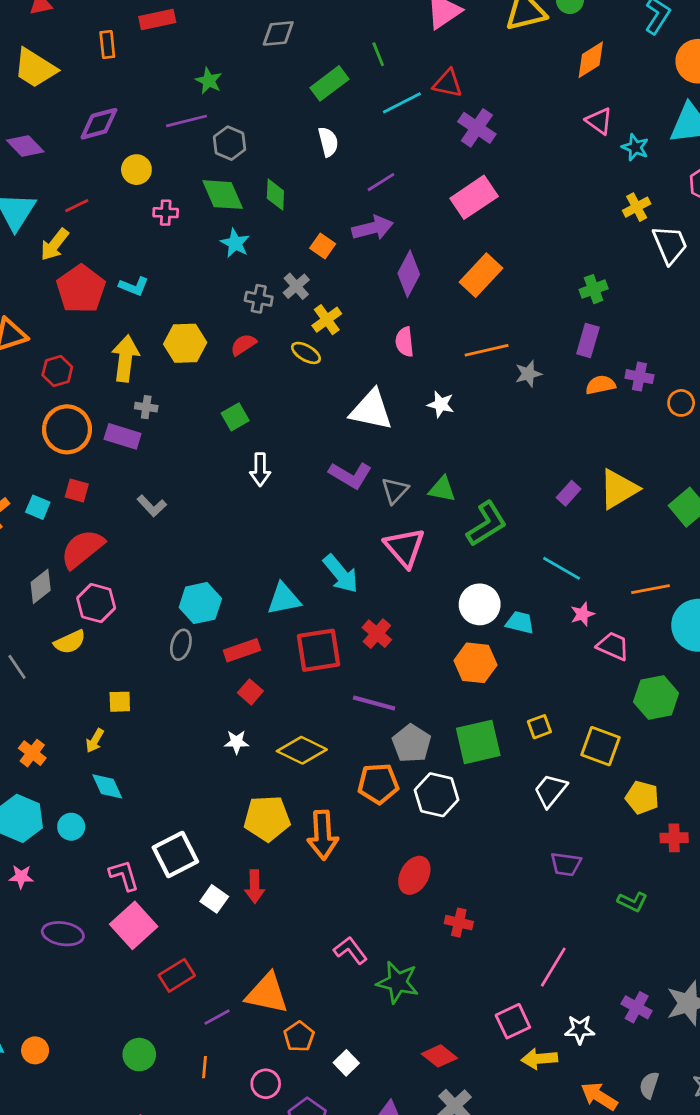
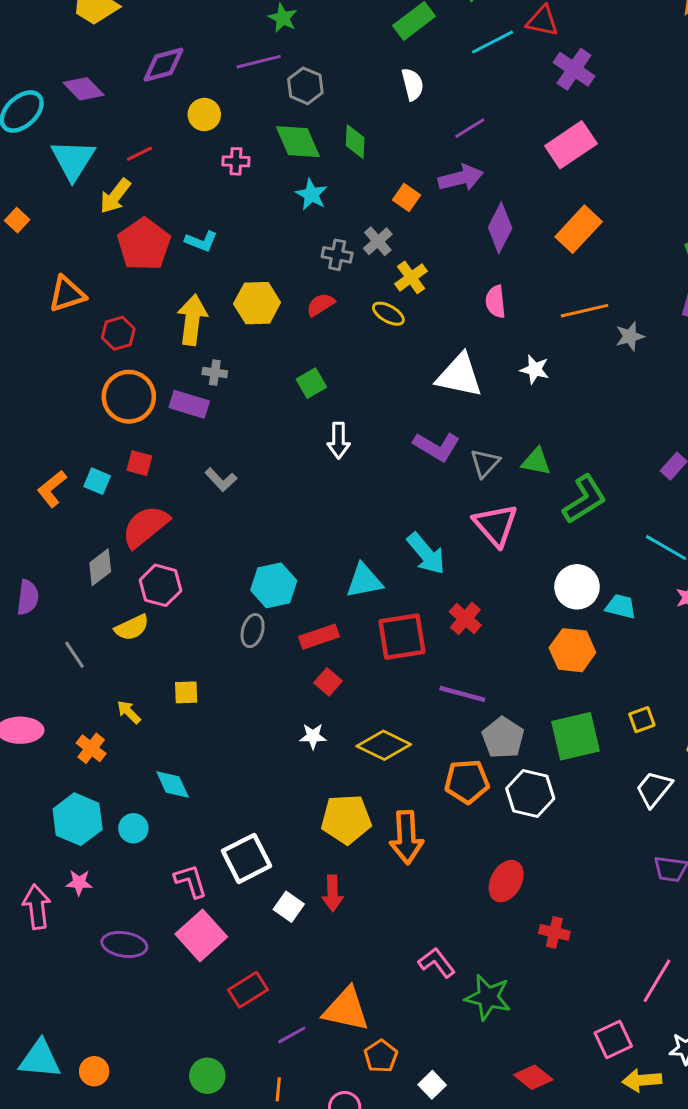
yellow arrow: (95, 741) -> (129, 712), moved, turned 105

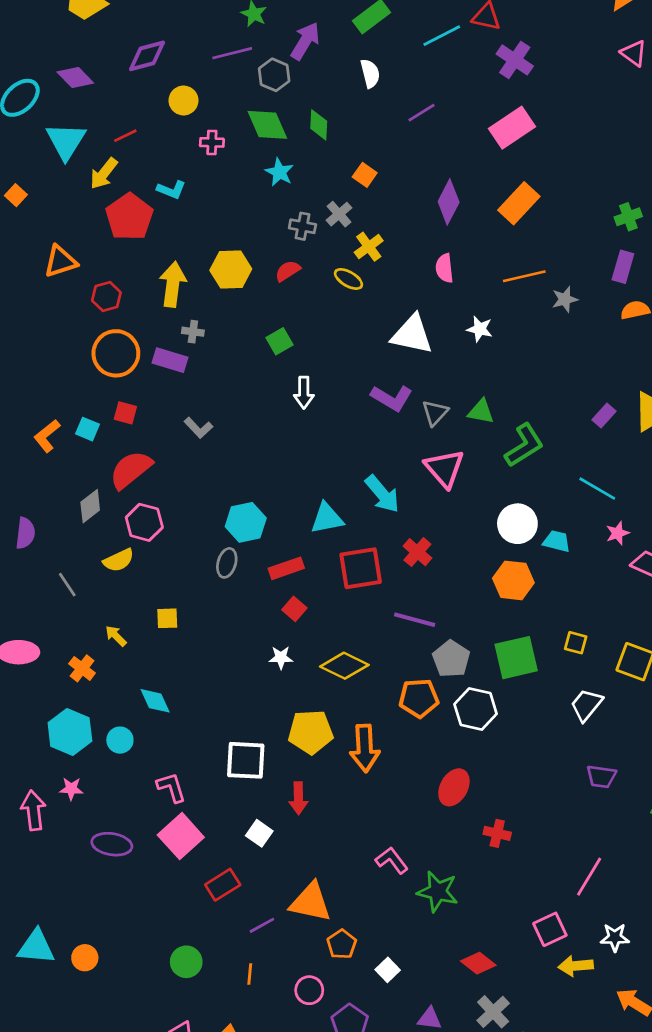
purple arrow: (461, 178) -> (305, 41), moved, turned -45
cyan L-shape: (201, 241) -> (171, 190), moved
yellow square: (642, 720) -> (576, 643), turned 35
white square: (247, 858) -> (246, 760), moved, turned 30
white square: (289, 907) -> (259, 833), moved

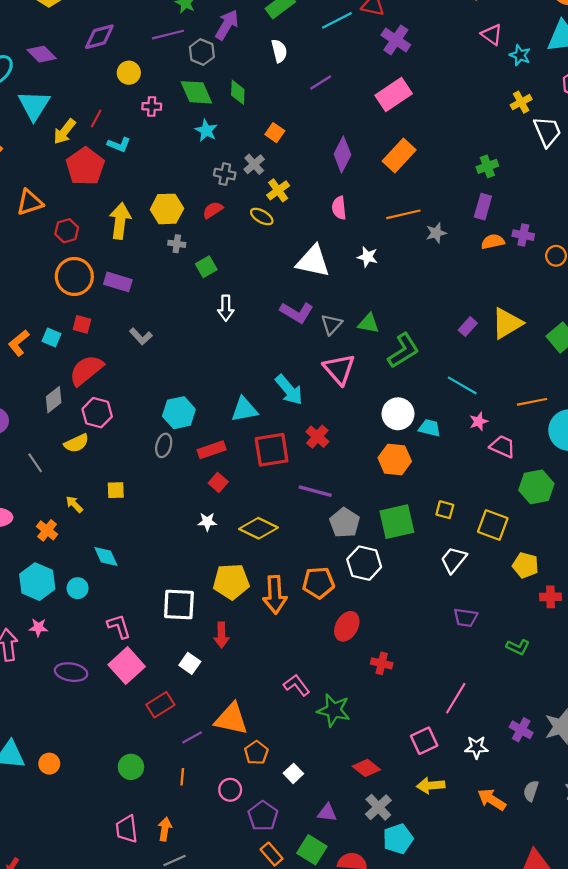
red line: (125, 136) -> (96, 118), moved, turned -36
gray cross: (193, 332) -> (177, 244), moved
orange pentagon: (419, 698) -> (318, 583), moved
yellow arrow: (576, 966) -> (431, 785), moved

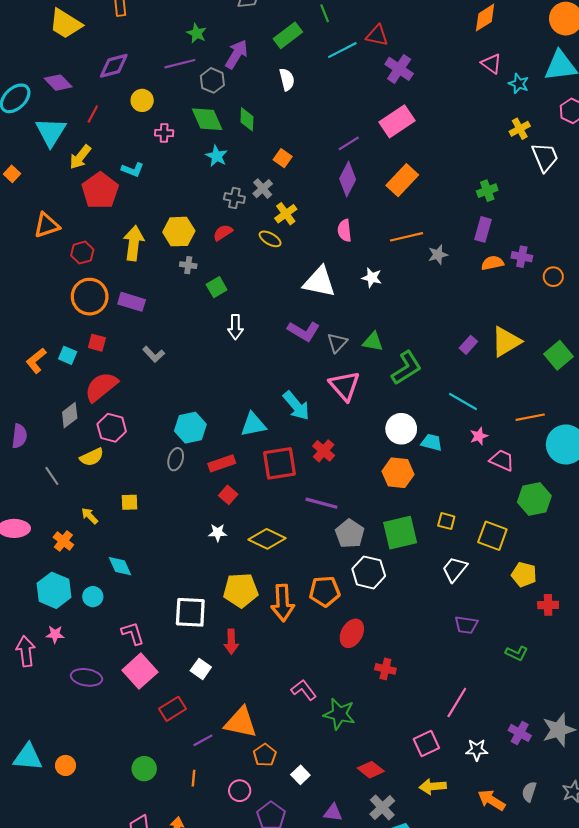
purple line: (321, 82) -> (349, 143), moved
red line: (96, 118) -> (93, 114), moved

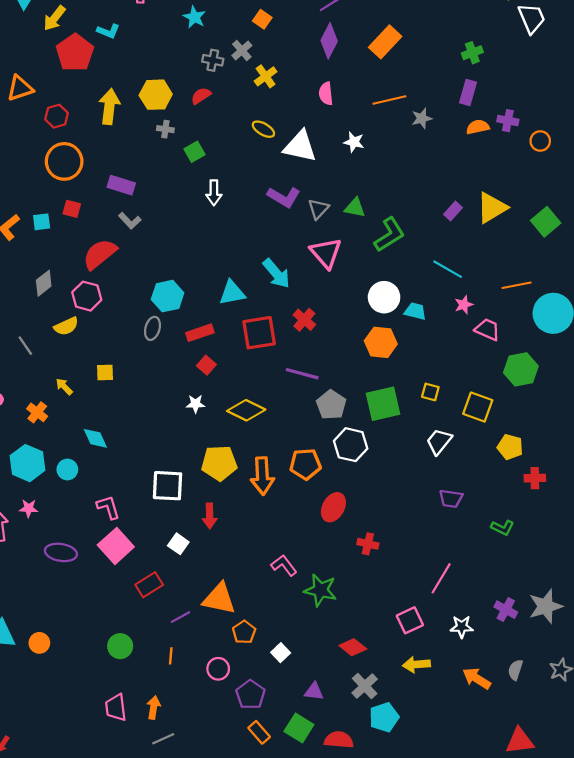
yellow ellipse: (270, 239) -> (263, 129), moved
purple rectangle: (132, 302) -> (121, 185), moved
cyan square: (68, 355) -> (42, 222), turned -30
red semicircle: (101, 387) -> (100, 254), moved

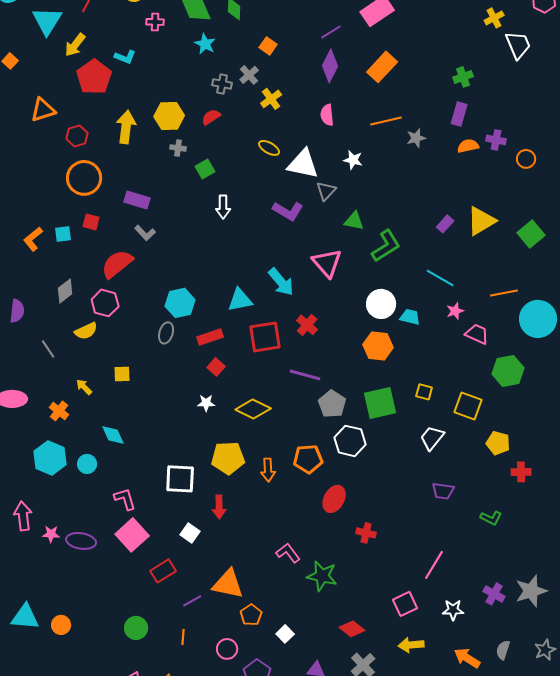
gray triangle: (318, 209) -> (326, 191), moved
orange arrow: (262, 476) -> (268, 470), size x0.7
pink star: (29, 508) -> (51, 534), moved

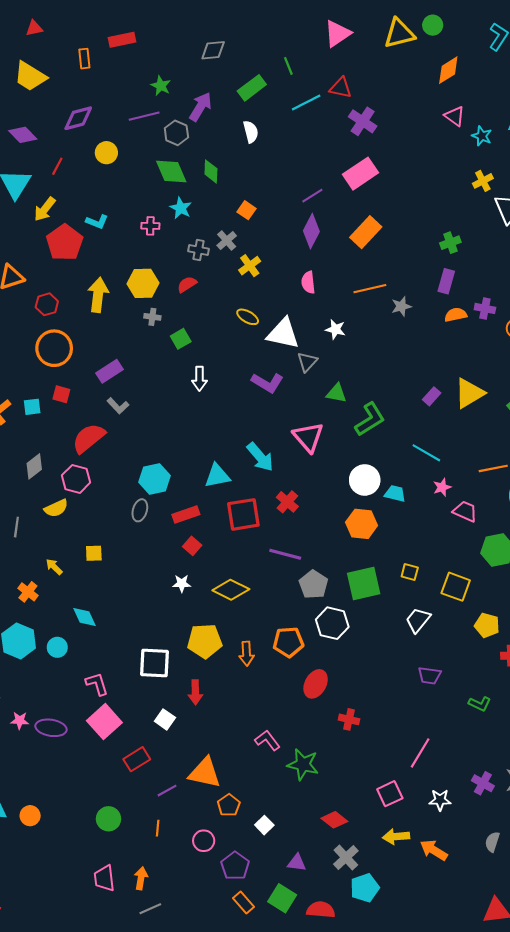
pink cross: (155, 22) -> (150, 226), moved
purple rectangle: (137, 200) -> (110, 371), turned -50
gray line: (48, 349) -> (16, 527), turned 42
orange arrow: (467, 658) -> (434, 850), moved

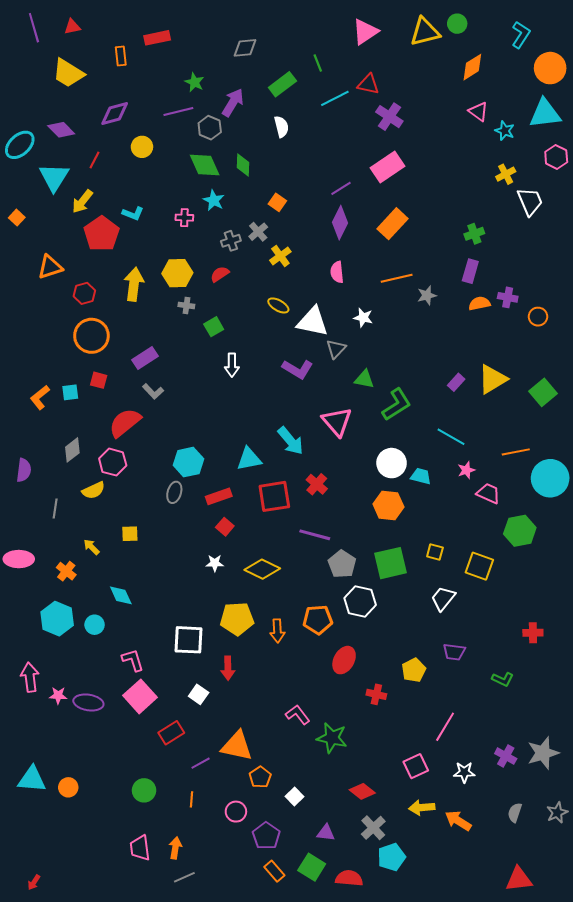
gray cross: (198, 250) -> (231, 241), turned -30
yellow pentagon: (487, 625) -> (414, 670), moved, turned 30

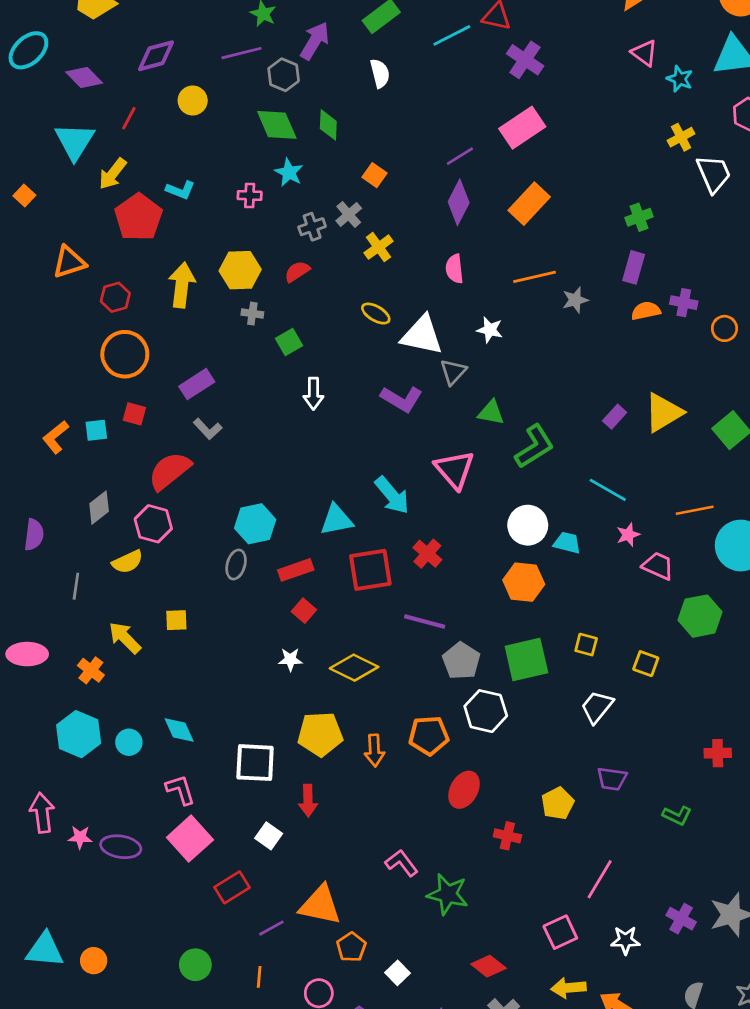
cyan ellipse: (20, 145) -> (28, 50), moved
yellow arrow: (91, 547) -> (125, 638), size x1.5
yellow square: (479, 566) -> (646, 664), size x0.7
cyan diamond: (121, 595) -> (179, 730), moved

